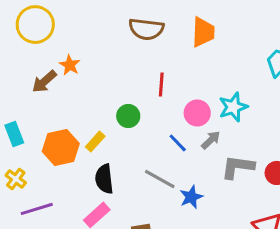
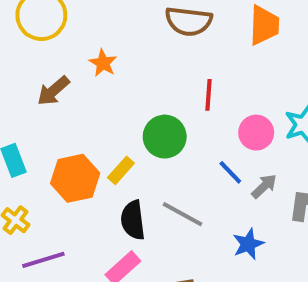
orange star: (70, 65) -> (103, 63), moved
green circle: (128, 116) -> (165, 137), size x1.4
gray arrow: (211, 140) -> (264, 186), moved
gray line: (160, 179) -> (183, 214), moved

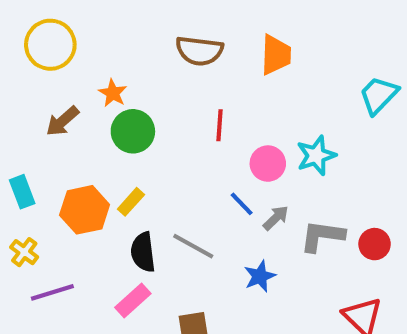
green circle: (165, 137) -> (133, 131), moved

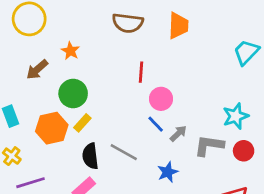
green circle: (133, 131) -> (73, 93), moved
cyan star: (316, 155) -> (236, 116), moved
pink circle: (268, 164) -> (161, 99), moved

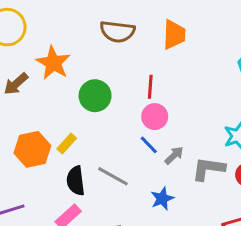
orange star: (70, 51) -> (53, 63), size x1.6
red line: (141, 72) -> (150, 87), moved
green circle: (73, 93) -> (95, 96), moved

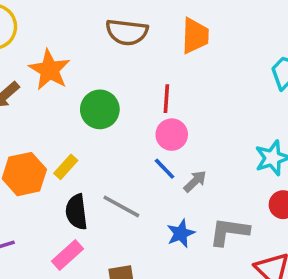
gray L-shape: (208, 169) -> (229, 232), moved

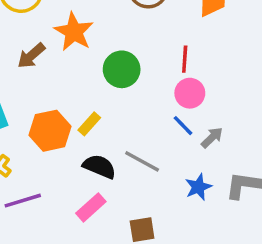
black semicircle: (76, 212) -> (99, 167), turned 120

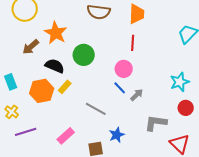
red line: (185, 59) -> (133, 43), moved
black semicircle: (99, 167) -> (55, 66), moved
blue star: (198, 187) -> (117, 135), moved

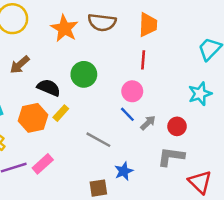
orange star: (56, 33) -> (64, 28), moved
cyan star: (180, 82) -> (200, 94), moved
red circle: (186, 108) -> (177, 126), moved
pink rectangle: (66, 136) -> (43, 164), moved

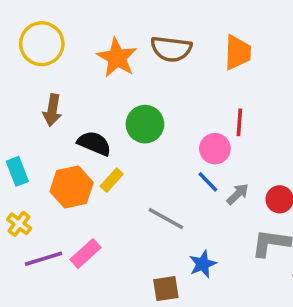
red line: (143, 60) -> (239, 122), moved
brown arrow: (20, 65) -> (52, 110), turned -40

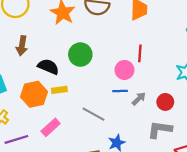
yellow rectangle: (112, 180) -> (59, 90), turned 40
blue line: (208, 182) -> (120, 91), turned -48
pink rectangle: (86, 254) -> (51, 127), moved

